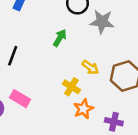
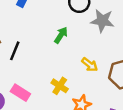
yellow cross: (71, 87) -> (60, 86), moved

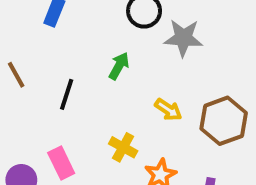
black line: (15, 51) -> (67, 94), moved
pink rectangle: (20, 93) -> (61, 163), turned 36

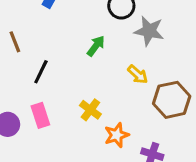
black line: (67, 94) -> (41, 72), moved
yellow arrow: (168, 110) -> (138, 74), moved

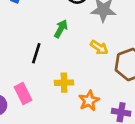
black line: (41, 72) -> (36, 53), moved
yellow cross: (90, 110) -> (64, 83), turned -30

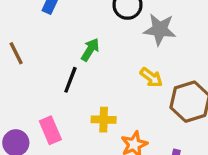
green arrow: (61, 29) -> (90, 50), moved

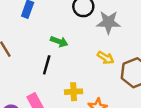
green arrow: (90, 50) -> (59, 42), turned 84

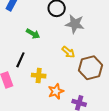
black line: (47, 65) -> (20, 60), moved

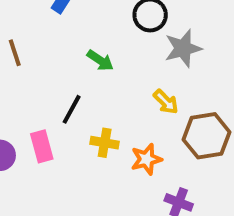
gray star: (75, 24) -> (183, 48), turned -30
orange star: (56, 91) -> (146, 159), moved

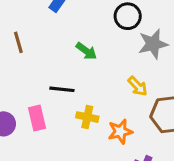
black line: (72, 109) -> (62, 89), turned 65

